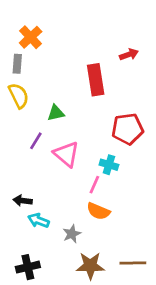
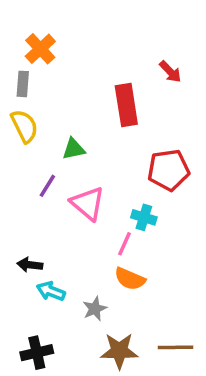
red arrow: (129, 54) -> (170, 72), turned 66

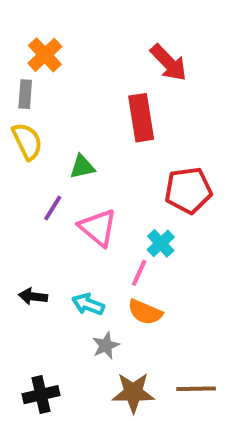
red arrow: (170, 72) -> (169, 63), moved, size x1.5
cyan cross: (144, 217) -> (161, 243), turned 30
cyan arrow: (51, 291) -> (88, 304), moved

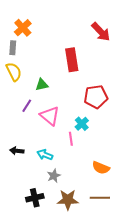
red arrow: (169, 63) -> (101, 32), moved
pink line: (139, 273) -> (71, 139), turned -32
orange semicircle: (145, 312) -> (101, 168), moved
black cross: (41, 395) -> (35, 198), moved

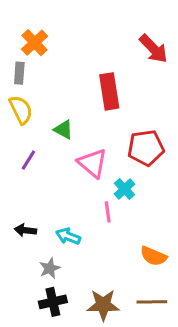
green triangle: (42, 85) -> (64, 130), turned 40
purple line: (27, 106) -> (28, 160), moved
pink triangle: (50, 116) -> (92, 163), moved
gray star: (54, 176) -> (50, 268), moved

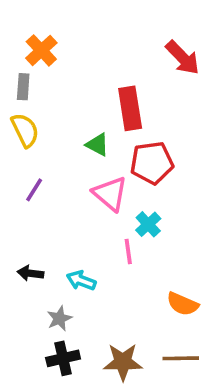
green triangle: (64, 130) -> (97, 145), moved
red pentagon: (146, 148) -> (152, 163), moved

